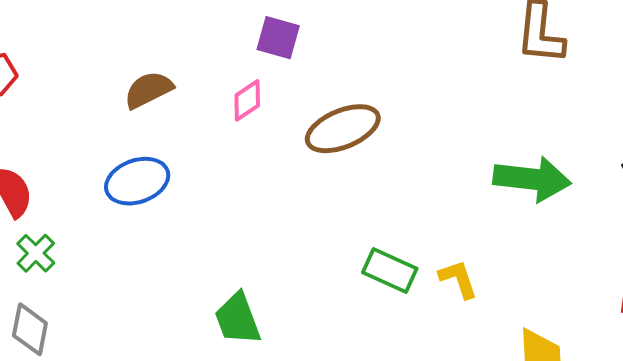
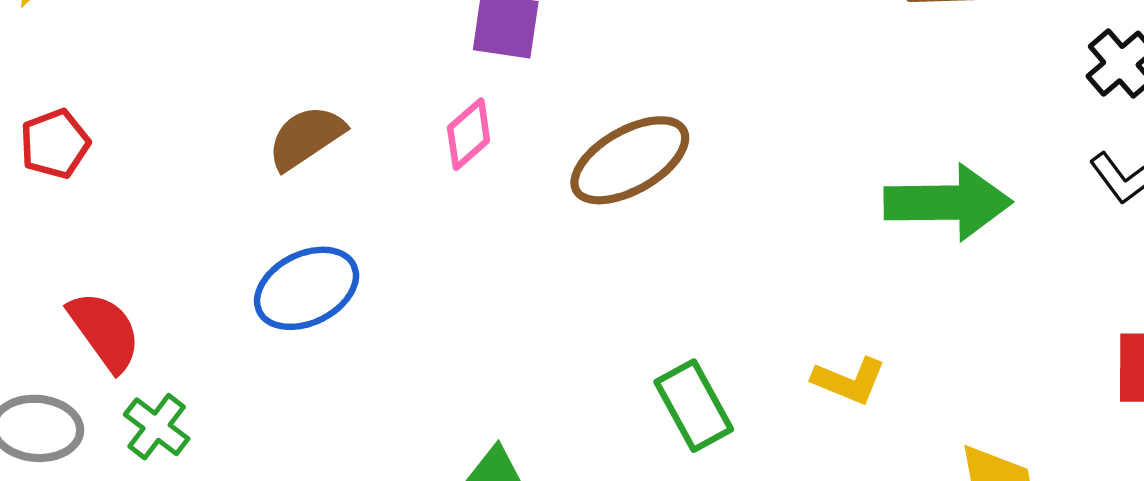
green rectangle: (390, 271) -> (694, 406), moved, turned 44
yellow L-shape: (458, 279) -> (849, 381), turned 138

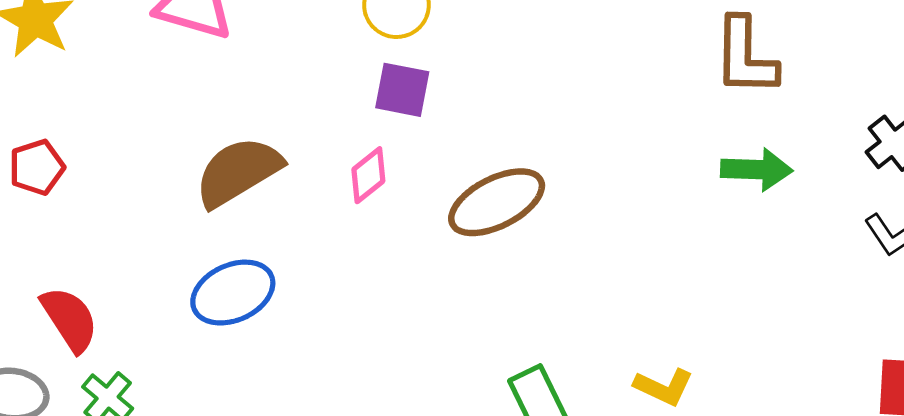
brown semicircle: (306, 137) -> (238, 172), size x1.4
green arrow: (948, 203) -> (757, 170), moved, size x0.7

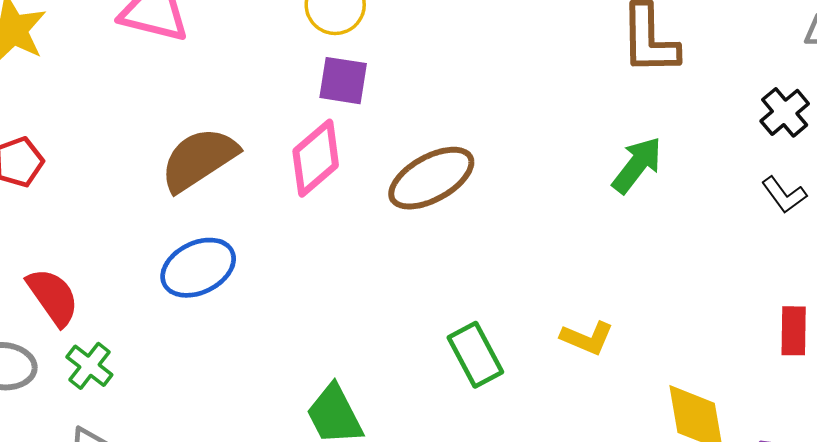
green arrow: (757, 170) -> (637, 165), moved, turned -52
pink diamond: (368, 175) -> (316, 158), size x1.5

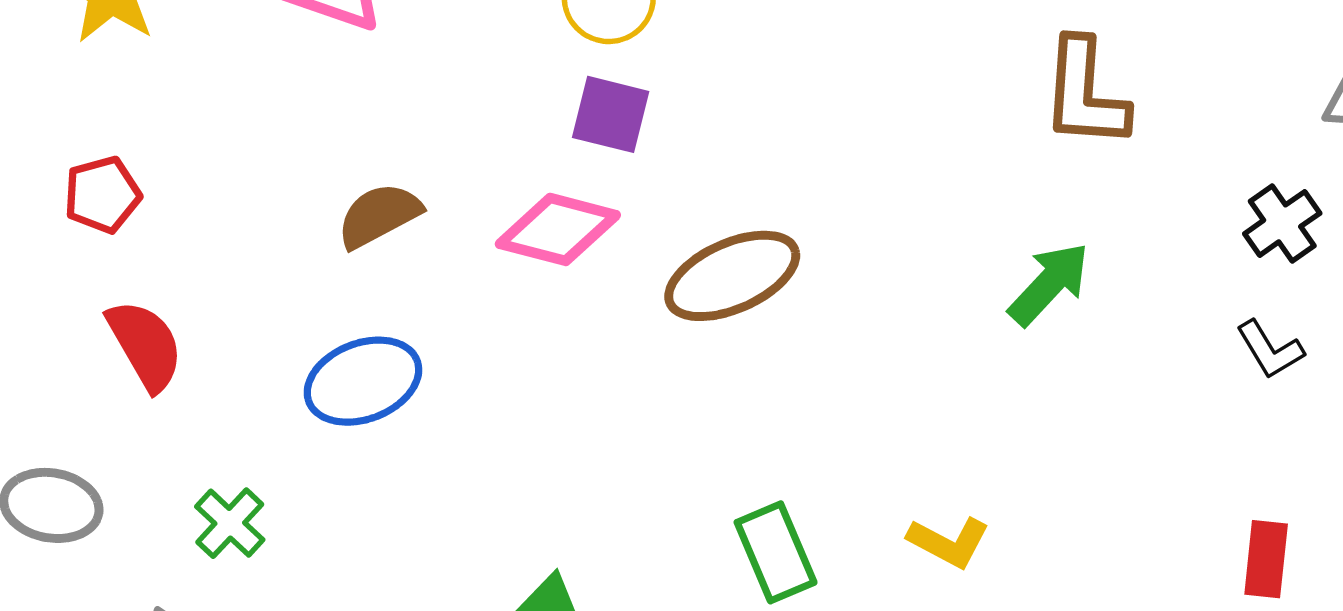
pink diamond: (316, 158) -> (558, 229), turned 50
brown semicircle: (199, 159) -> (379, 215), size x0.7
red semicircle: (53, 297) -> (145, 345), moved
green cross: (89, 366) -> (230, 523), moved

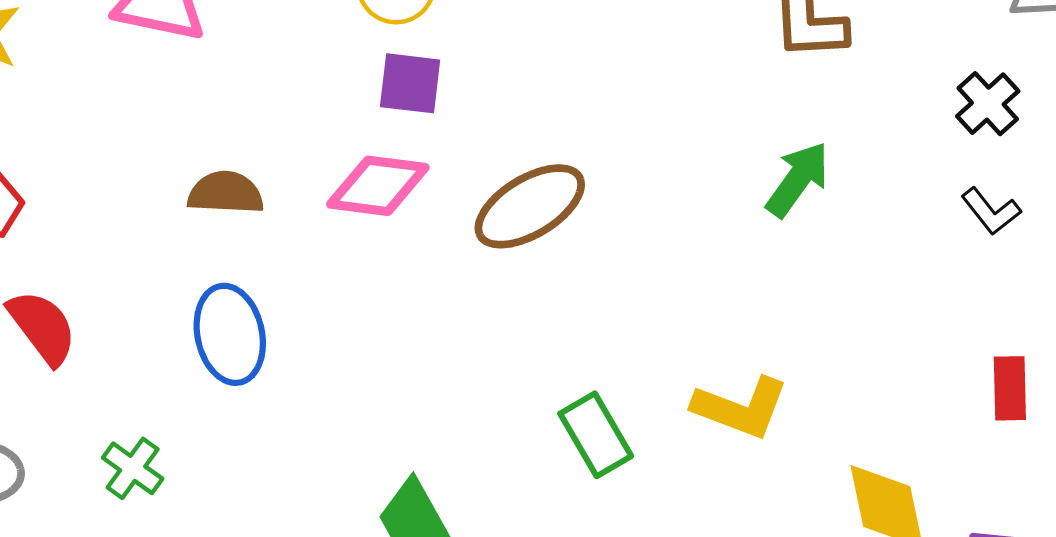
brown semicircle: (379, 215) -> (226, 193), turned 38
blue ellipse: (363, 381) -> (230, 334), turned -74
yellow L-shape: (949, 542) -> (741, 408), size x1.4

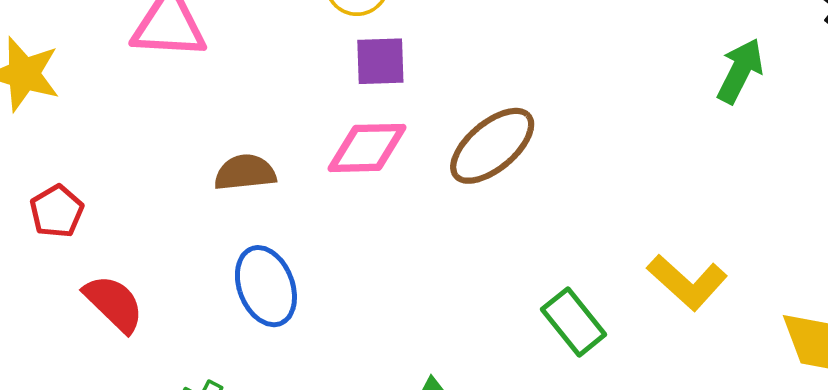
green arrow: (798, 179) -> (740, 71), moved
yellow L-shape: (741, 408) -> (687, 282), turned 30

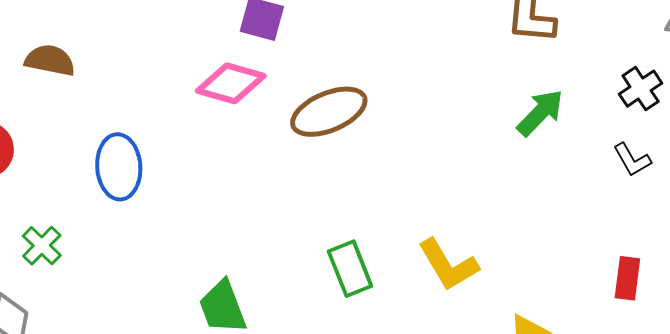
brown semicircle: (245, 172) -> (50, 60), moved

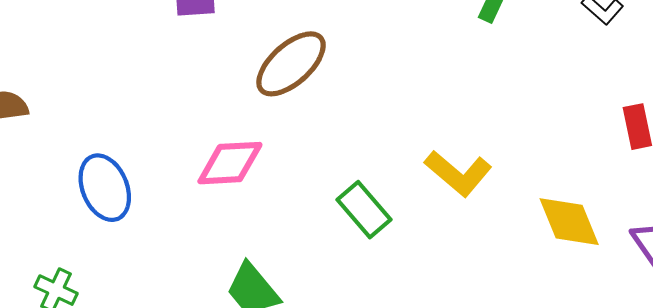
pink diamond: (231, 83) -> (230, 163), moved

